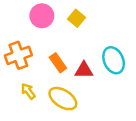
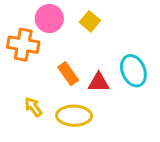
orange cross: (18, 55) -> (23, 45), moved, turned 30
yellow ellipse: (63, 99) -> (74, 116), turned -32

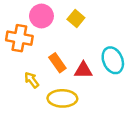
yellow arrow: (33, 107) -> (32, 80), moved

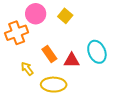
orange cross: (19, 38) -> (17, 33), turned -30

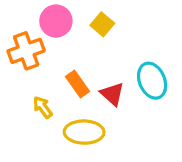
red triangle: (72, 60) -> (112, 94), turned 42

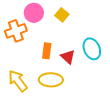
orange rectangle: (77, 84) -> (47, 51), turned 42
yellow arrow: (43, 107) -> (18, 81), moved, size x1.6

